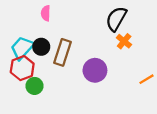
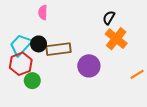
black semicircle: (116, 19) -> (109, 18), size x0.6
orange cross: (124, 41) -> (116, 39), size x1.5
brown rectangle: (62, 52) -> (59, 49), turned 65

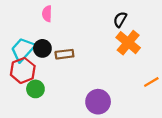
brown rectangle: (59, 49) -> (64, 54), size x0.7
purple circle: (89, 66) -> (98, 102), moved

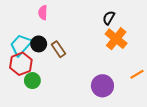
brown rectangle: (64, 54) -> (59, 49), turned 63
purple circle: (98, 102) -> (102, 86), moved

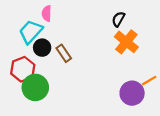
cyan trapezoid: (21, 45) -> (31, 32), moved
green circle: (32, 81) -> (35, 87), size x1.5
purple circle: (102, 86) -> (132, 93), moved

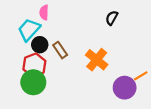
orange cross: (126, 42) -> (97, 60), moved
red hexagon: (23, 69) -> (34, 65), moved

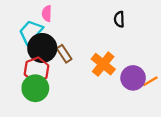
black semicircle: (112, 18) -> (119, 19), turned -32
black circle: (40, 45) -> (42, 48), size x1.6
purple circle: (125, 88) -> (133, 78), moved

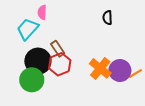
black circle: (42, 48) -> (38, 61), moved
orange cross: (103, 64) -> (100, 68), moved
red hexagon: (36, 70) -> (60, 64), moved

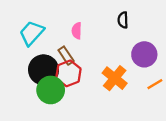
pink semicircle: (42, 12) -> (77, 31), moved
purple circle: (120, 70) -> (144, 54), moved
green circle: (32, 80) -> (51, 90), moved

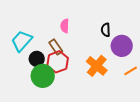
black semicircle: (123, 20) -> (106, 30), moved
cyan trapezoid: (32, 33) -> (22, 41), moved
black circle: (44, 70) -> (37, 59), size x0.6

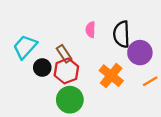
pink semicircle: (65, 26) -> (90, 30), moved
black semicircle: (106, 30) -> (122, 34), size x1.6
green circle: (43, 76) -> (70, 100), moved

